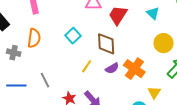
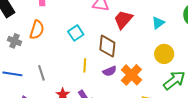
cyan triangle: (153, 13) -> (158, 23), turned 32
yellow line: (87, 66) -> (85, 65), turned -40

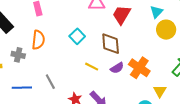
yellow circle: (164, 54) -> (166, 30), moved
yellow line: (85, 65) -> (92, 67), turned -56

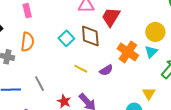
cyan triangle: (156, 12) -> (151, 52), moved
brown diamond: (111, 44) -> (90, 36), moved
orange cross: (139, 68) -> (128, 52), moved

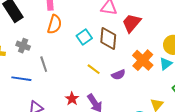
orange semicircle: (27, 42) -> (54, 24), moved
gray line: (39, 84) -> (44, 64), moved

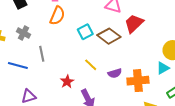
brown diamond: (108, 38) -> (109, 36), turned -65
orange cross: (143, 60) -> (138, 81), moved, turned 35
red star: (72, 99) -> (67, 82), moved

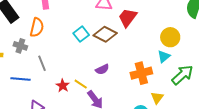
orange semicircle: (57, 16) -> (37, 27), moved
yellow line: (91, 65) -> (81, 84), moved
purple semicircle: (115, 73) -> (102, 69), moved
red star: (67, 82) -> (63, 86), moved

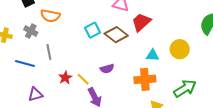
orange semicircle: (37, 27) -> (50, 16), turned 78
cyan triangle: (164, 56) -> (153, 55), moved, turned 32

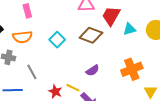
cyan square: (93, 30) -> (57, 40), moved
cyan triangle: (153, 55) -> (129, 29), moved

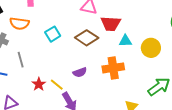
red trapezoid: (111, 16) -> (111, 24), turned -130
orange cross: (132, 69) -> (113, 68), moved

